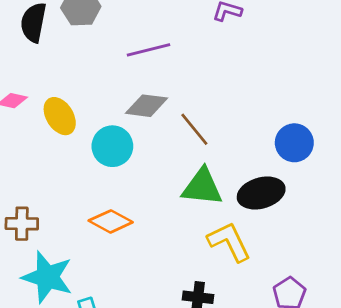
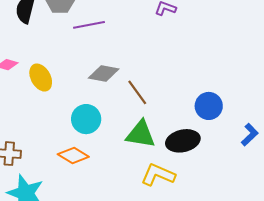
purple line: (148, 50) -> (89, 25), moved
cyan circle: (112, 146) -> (86, 119), moved
yellow L-shape: (229, 242) -> (158, 175), turned -44

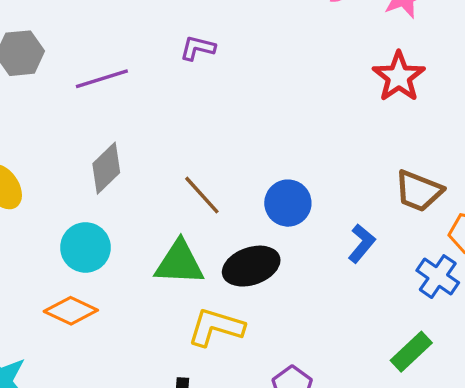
purple line: (89, 25) -> (102, 79), moved
gray diamond: (104, 73) -> (106, 168), turned -48
brown line: (137, 92) -> (202, 195), moved

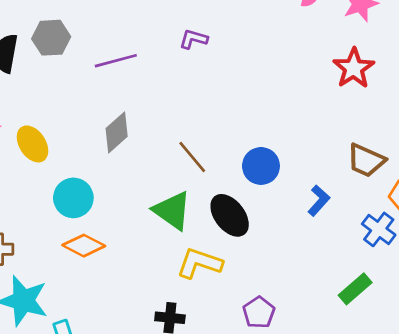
cyan circle: (85, 247) -> (73, 198), moved
green triangle: (179, 263) -> (172, 211), turned 30
black ellipse: (251, 266) -> (230, 215), turned 69

